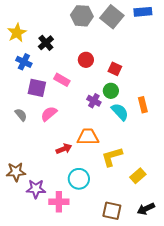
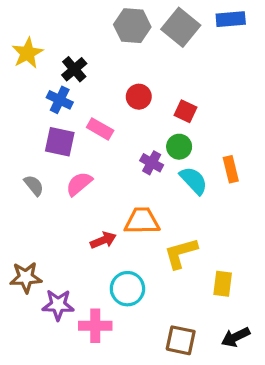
blue cross: (24, 62) -> (60, 100), moved
yellow rectangle: (138, 176) -> (223, 284), turned -42

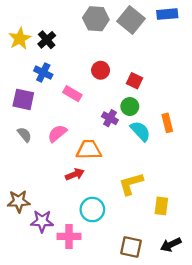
black cross: (74, 69) -> (47, 40), moved
purple square: (60, 142) -> (23, 99), moved
orange trapezoid: (142, 221) -> (89, 150), moved

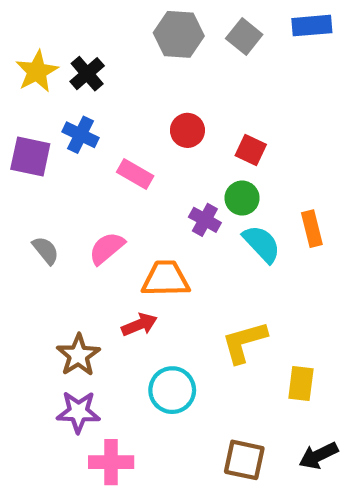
gray square: (131, 20) -> (244, 37), size x0.7
purple square: (23, 99) -> (30, 157), moved
brown star: (19, 201) -> (78, 355), moved, turned -30
pink cross: (69, 236) -> (111, 462), moved

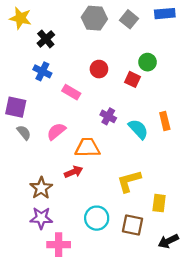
yellow star: (37, 71) -> (20, 18), moved, turned -30
purple square: (30, 157) -> (16, 107), moved
green circle: (242, 198) -> (148, 62), moved
cyan circle: (172, 390) -> (97, 218), moved
brown square: (244, 460) -> (132, 225), moved

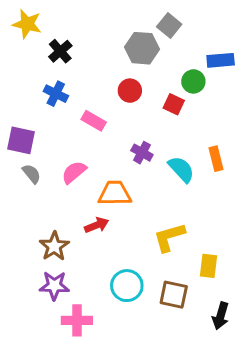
blue rectangle: (165, 14) -> (221, 60), moved
gray hexagon: (94, 18) -> (142, 48), moved
black arrow: (168, 241) -> (221, 316), turned -48

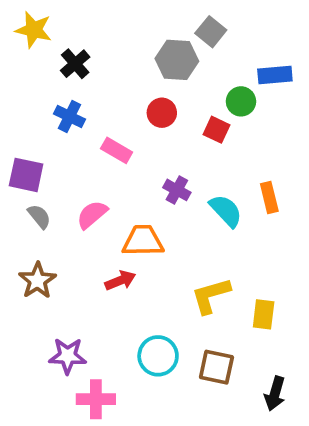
brown star: (54, 246) -> (37, 280), moved
yellow rectangle: (208, 266) -> (264, 314), moved

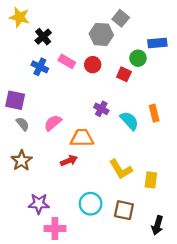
pink rectangle: (117, 150) -> (67, 61), moved
yellow L-shape: (211, 296) -> (121, 169), turned -105

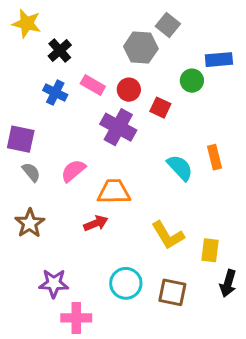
red square: (124, 74) -> (160, 108), moved
purple cross: (101, 109) -> (118, 127), moved, size x1.6
black arrow: (157, 225) -> (228, 283), moved

